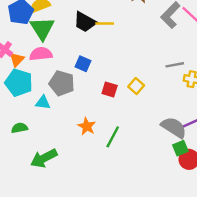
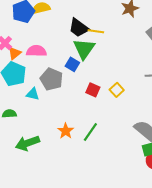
green triangle: (42, 28) -> (84, 49), moved
orange star: (87, 126) -> (66, 131), moved

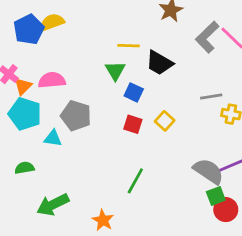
black trapezoid: (79, 28) -> (159, 63), moved
green triangle: (84, 49) -> (115, 71), size x0.7
blue square: (72, 64) -> (134, 92), moved
orange star: (66, 131) -> (103, 220), moved

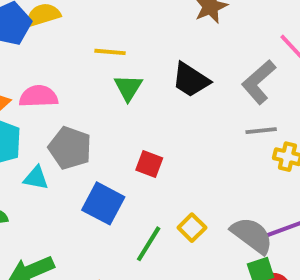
gray L-shape: (207, 37) -> (259, 82), moved
yellow line: (129, 46) -> (110, 52), moved
blue square: (134, 92) -> (103, 203), moved, size x1.5
yellow square: (165, 121) -> (192, 228), moved

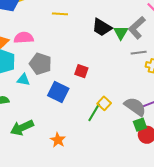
green triangle: (128, 88) -> (121, 33), moved
green line: (149, 244) -> (94, 112), moved

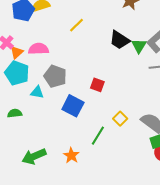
yellow line: (60, 14) -> (76, 25), turned -49
green line: (94, 112) -> (98, 136), moved
green arrow: (22, 128) -> (34, 156), moved

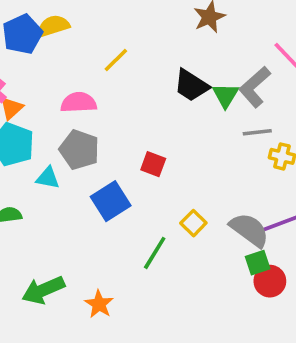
pink semicircle: (38, 49) -> (79, 103), moved
blue square: (73, 106) -> (111, 201), turned 30
orange star: (71, 155) -> (99, 304), moved

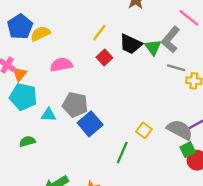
yellow semicircle: (53, 26) -> (40, 34), moved
yellow line: (116, 60) -> (99, 33), moved
gray line: (257, 132) -> (176, 68), turned 30
gray pentagon: (79, 150) -> (75, 105), moved
red square: (153, 164) -> (104, 57), moved, turned 35

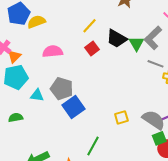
cyan pentagon: (23, 97) -> (16, 77), turned -30
yellow square: (144, 130) -> (121, 117), turned 32
green line: (122, 153) -> (93, 146), moved

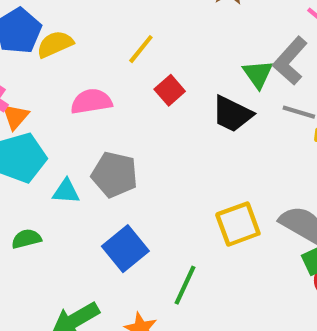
yellow line: (89, 26) -> (141, 49), moved
black trapezoid: (117, 39) -> (232, 114), moved
blue square: (73, 107) -> (125, 249), moved
yellow square: (121, 117) -> (238, 224), size x1.5

